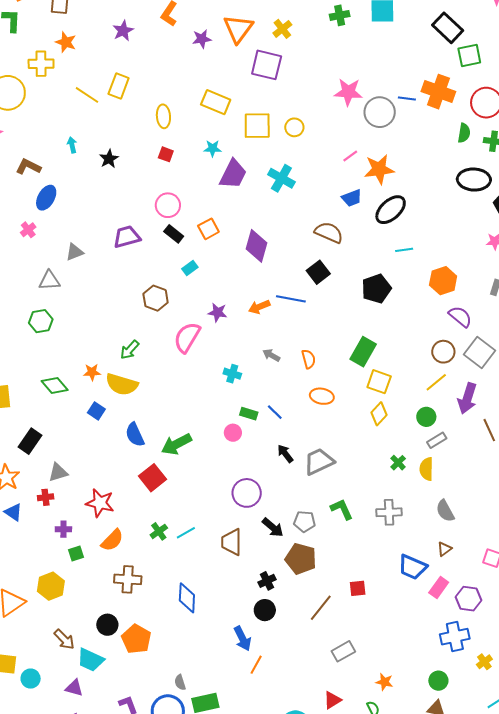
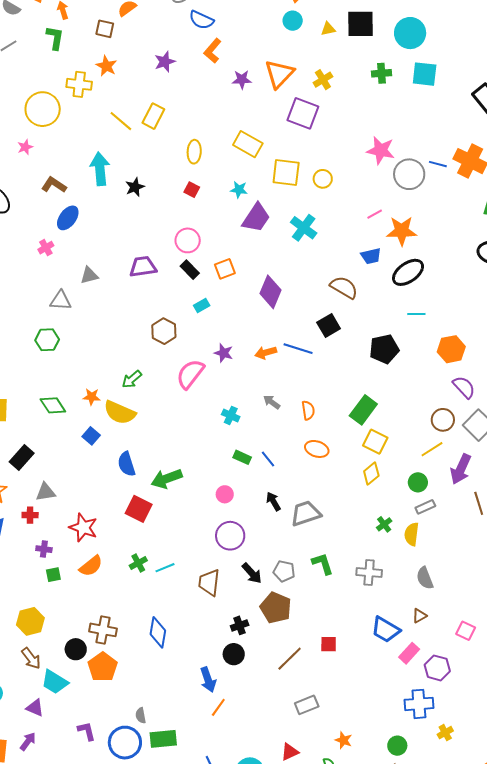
cyan arrow: (72, 145) -> (100, 169), size x2.0
pink circle: (233, 433) -> (225, 494), moved
red square: (153, 478) -> (139, 509), turned -32
brown cross: (128, 579) -> (103, 630), moved
yellow hexagon: (51, 586) -> (30, 621), moved

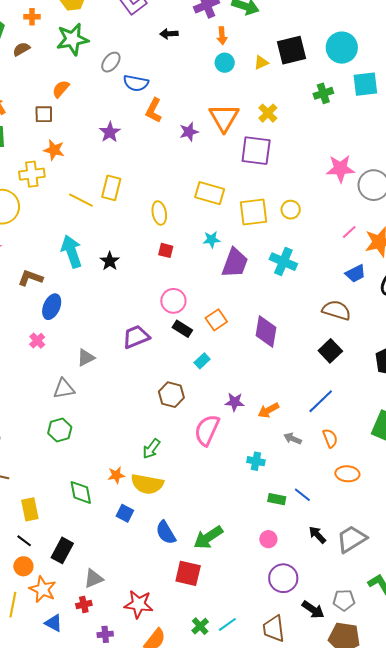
blue line: (298, 349) -> (321, 401), moved, turned -48
orange arrow: (266, 353) -> (268, 410), moved
green diamond: (53, 405) -> (81, 492), turned 36

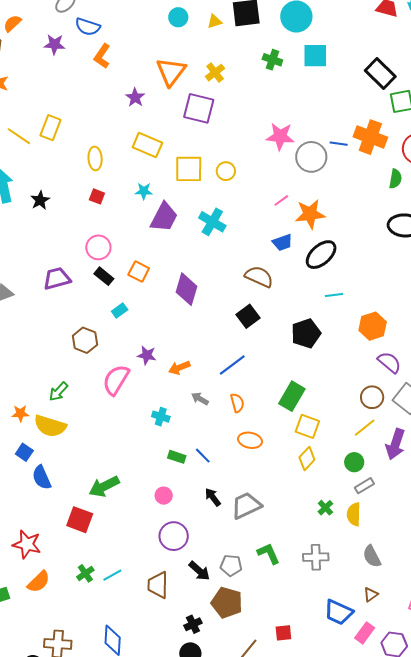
green cross: (323, 93) -> (272, 60), turned 30
purple star: (110, 132) -> (54, 44), moved, turned 30
purple star: (189, 132) -> (135, 97), moved, turned -30
orange square: (216, 320) -> (139, 271), turned -35
blue semicircle: (166, 533) -> (42, 477), moved

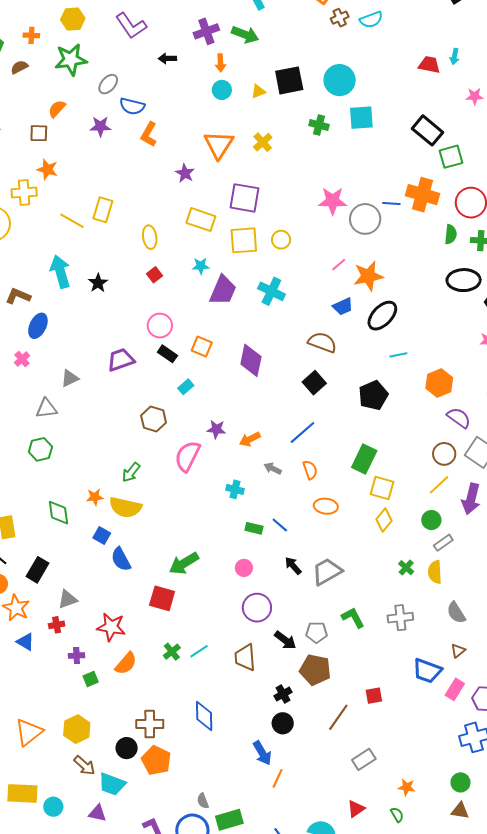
purple square: (199, 108) -> (245, 198), moved
red square: (97, 196) -> (154, 275), turned 35

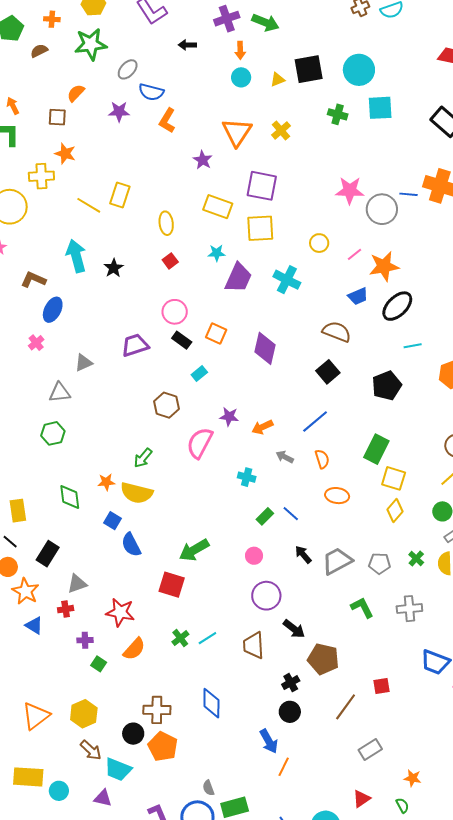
yellow circle: (281, 240) -> (319, 243), moved
green rectangle: (254, 528) -> (265, 516), turned -60
gray pentagon: (317, 632) -> (380, 563), moved
green square: (91, 679) -> (99, 664), turned -35

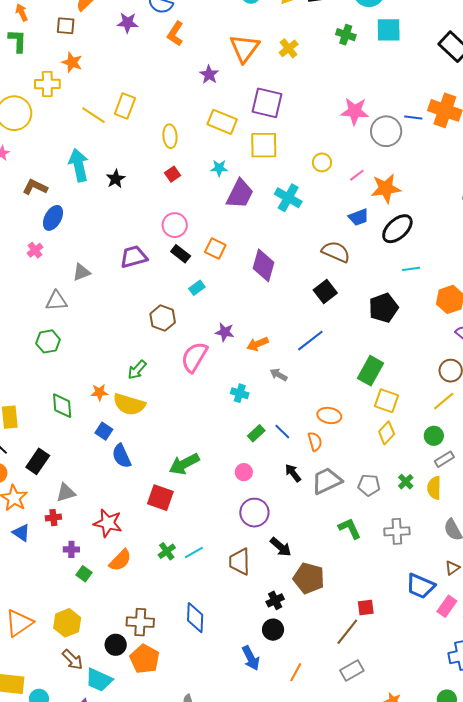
orange semicircle: (322, 459) -> (315, 441), moved
brown line: (346, 707) -> (347, 632), moved
orange line: (284, 767) -> (296, 672), moved

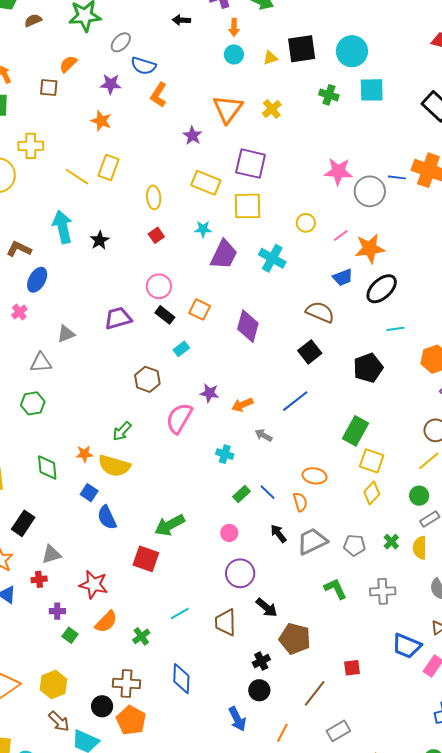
orange star: (72, 62) -> (101, 121), moved
green cross: (167, 551) -> (141, 636), moved
brown line: (347, 632) -> (315, 693), moved

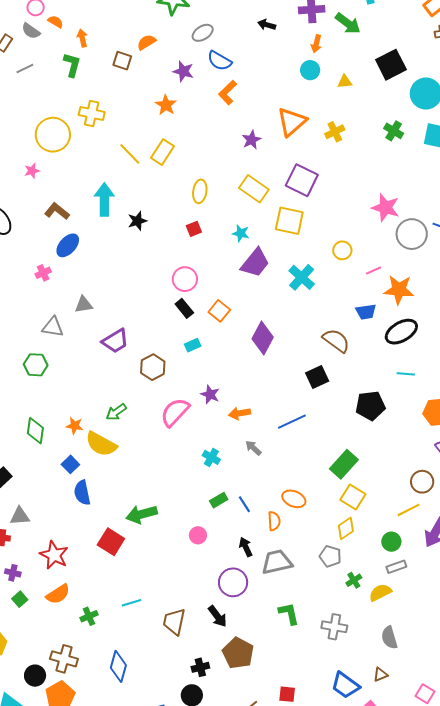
black square: (302, 49) -> (391, 65), moved, turned -32
purple trapezoid: (118, 318) -> (115, 341), moved, turned 152
gray pentagon: (354, 545) -> (330, 556), moved
yellow semicircle: (420, 548) -> (380, 593), turned 50
purple circle: (240, 573) -> (233, 582), moved

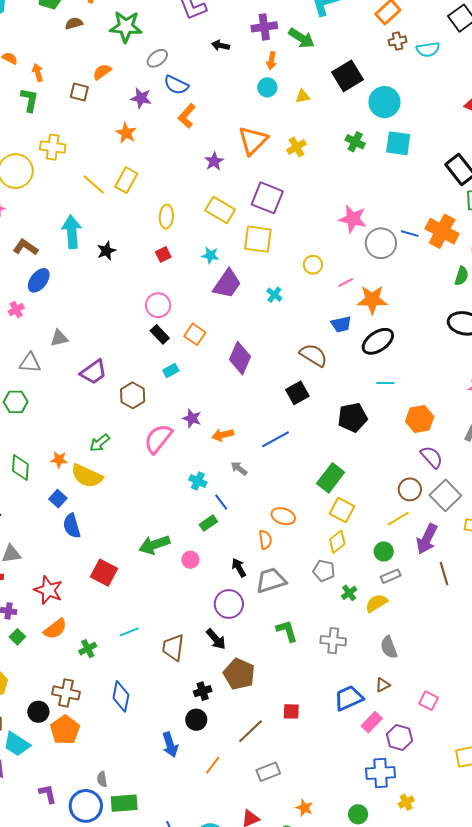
cyan cross: (302, 277) -> (274, 295), size x0.6
blue line: (244, 504) -> (221, 502), moved
green arrow: (142, 514) -> (154, 545), moved
blue trapezoid: (345, 685) -> (349, 698), turned 124

